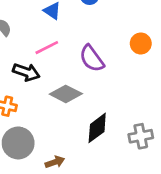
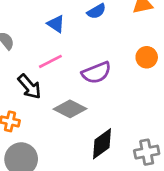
purple semicircle: (92, 58) -> (96, 73), turned -76
black arrow: (26, 72) -> (30, 87), turned 30

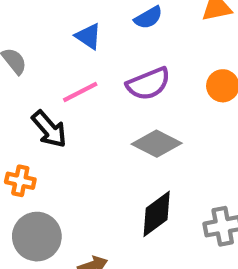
purple semicircle: (96, 73) -> (148, 84), moved
gray diamond: (70, 109) -> (157, 144), moved

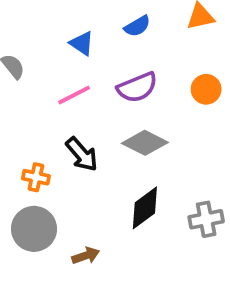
black arrow: (49, 129) -> (82, 154), moved
orange cross: (20, 181) -> (36, 177), moved

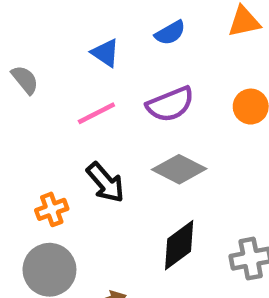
orange cross: (36, 177) -> (52, 209), turned -32

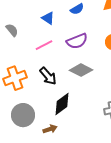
orange cross: (52, 209) -> (15, 78), moved, size x1.6
black diamond: (179, 245) -> (62, 104), moved

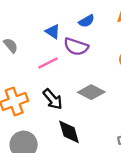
purple semicircle: (77, 41) -> (76, 47), moved, turned 40
black diamond: (62, 104) -> (69, 132), turned -70

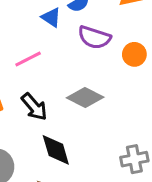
blue triangle: (53, 32) -> (51, 17), moved
purple semicircle: (76, 47) -> (94, 37), moved

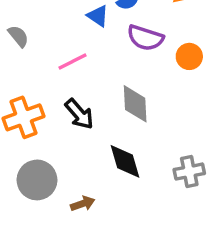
gray diamond: (85, 98) -> (135, 104), turned 60
black diamond: (56, 150) -> (125, 161), moved

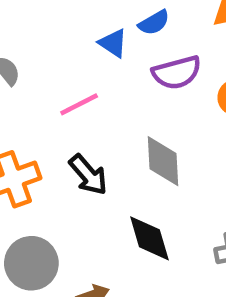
purple semicircle: (145, 38) -> (177, 73), turned -33

